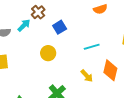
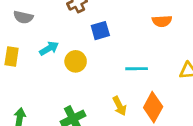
cyan arrow: (24, 25) -> (49, 48), moved

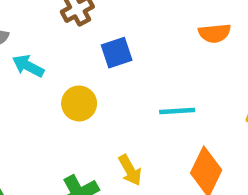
cyan arrow: (49, 48) -> (28, 66), moved, turned -120
yellow arrow: (119, 106) -> (130, 170), moved

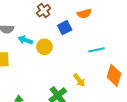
orange semicircle: (215, 33) -> (84, 14), moved
yellow circle: (79, 103) -> (44, 47), moved

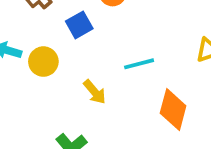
yellow arrow: (79, 80) -> (95, 92), moved

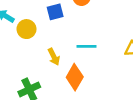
orange diamond: (173, 110) -> (75, 77), moved

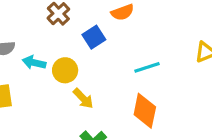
yellow arrow: (54, 57) -> (83, 98), moved

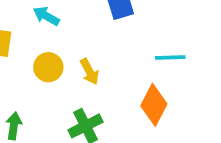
yellow circle: (65, 70) -> (48, 67), moved

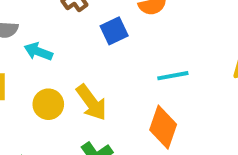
yellow arrow: (89, 72) -> (91, 102), size x1.4

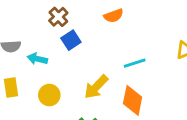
blue square: (114, 31) -> (71, 40), moved
yellow arrow: (91, 102) -> (96, 87), moved, turned 88

